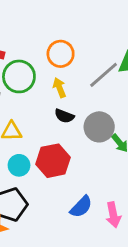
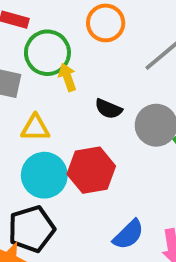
yellow arrow: (60, 88) -> (67, 77), moved
cyan circle: (19, 165) -> (44, 175), size x1.5

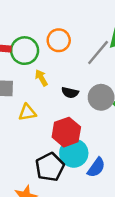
green circle: (47, 53) -> (25, 51), moved
cyan circle: (44, 175) -> (74, 153), moved
black pentagon: (31, 229) -> (50, 167), moved

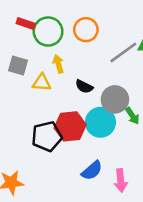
yellow triangle: (27, 112) -> (42, 83), moved
cyan circle: (74, 153) -> (100, 122), moved
black pentagon: (50, 167) -> (47, 136), moved

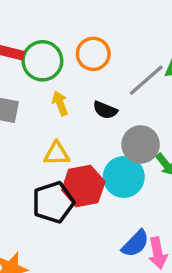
yellow triangle: (42, 83) -> (57, 154), moved
black semicircle: (84, 87) -> (105, 110), moved
blue semicircle: (92, 171) -> (135, 244), moved

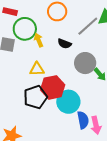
green circle: (42, 61) -> (25, 29), moved
cyan circle: (124, 177) -> (68, 102), moved
blue semicircle: (135, 244) -> (83, 120), turned -54

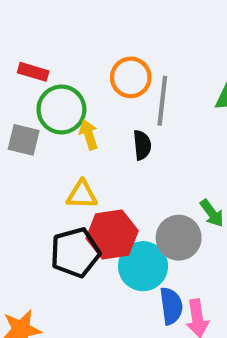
gray line: (88, 26) -> (162, 101), moved, turned -45
black semicircle: (64, 44) -> (142, 145), turned -120
gray circle: (85, 63) -> (179, 238), moved

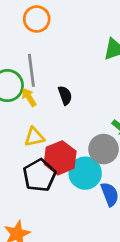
orange circle: (131, 77) -> (37, 19), moved
gray line: (162, 101) -> (31, 70), moved

